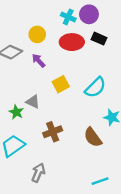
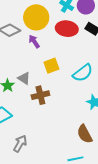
yellow circle: (37, 34) -> (36, 17), size x1.6
brown cross: (53, 132) -> (40, 95), moved
brown semicircle: (93, 137) -> (85, 134), moved

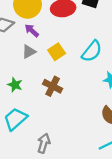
gray triangle: (24, 78) -> (29, 52), moved, turned -48
brown cross: (40, 95) -> (53, 86), turned -36

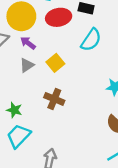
cyan semicircle: (92, 51) -> (91, 40), moved
green star: (15, 85) -> (14, 110), moved

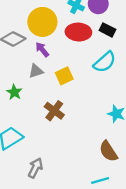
green star: (14, 110) -> (14, 92), moved

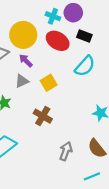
red ellipse: (78, 32) -> (58, 41), turned 35
gray arrow: (35, 168) -> (66, 151), moved

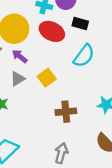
brown cross: (43, 116) -> (66, 112), moved, turned -30
gray arrow: (66, 151) -> (61, 153), moved

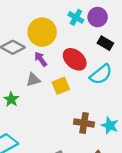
red ellipse: (52, 31) -> (75, 59), moved
brown cross: (66, 112) -> (84, 123), moved

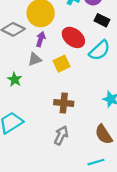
purple arrow: (41, 59) -> (41, 39), turned 56
brown cross: (84, 123) -> (64, 103), moved

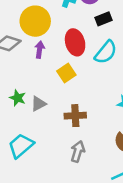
black rectangle: (102, 20) -> (103, 19), turned -40
red ellipse: (73, 37) -> (75, 42), turned 45
gray triangle: (35, 59) -> (38, 104), moved

